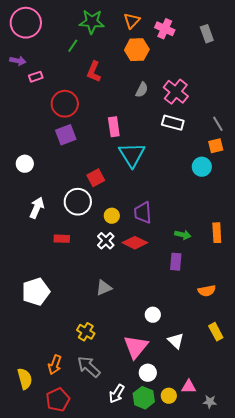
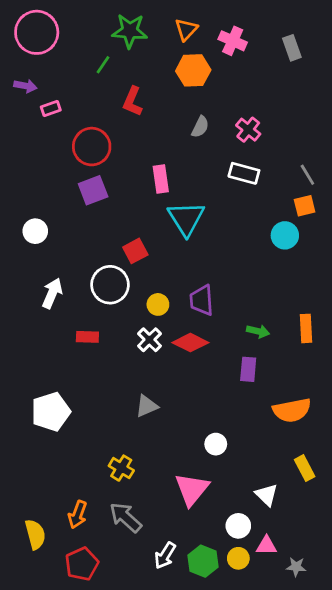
pink cross: (176, 92) -> (248, 130), size x0.7
orange semicircle: (207, 291) -> (292, 410), size x1.5
white triangle: (176, 341) -> (267, 495), moved
white circle: (148, 373) -> (238, 526), moved

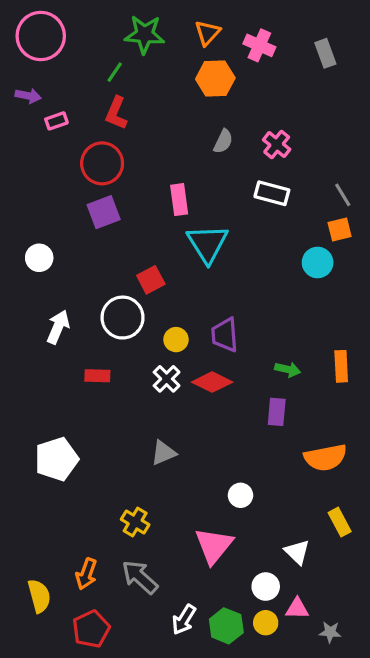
red L-shape: (133, 101) -> (116, 113), moved

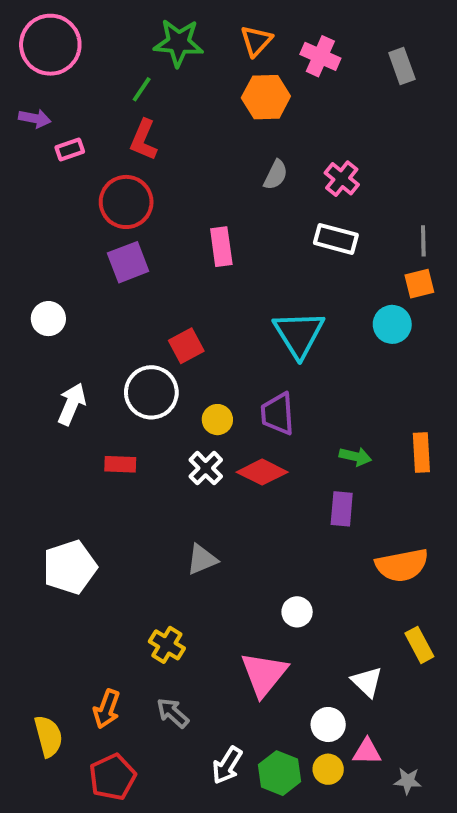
gray line: (343, 195) -> (423, 241), turned 30
cyan triangle: (207, 244) -> (299, 334), moved
gray arrow: (140, 577) -> (173, 713), size x0.7

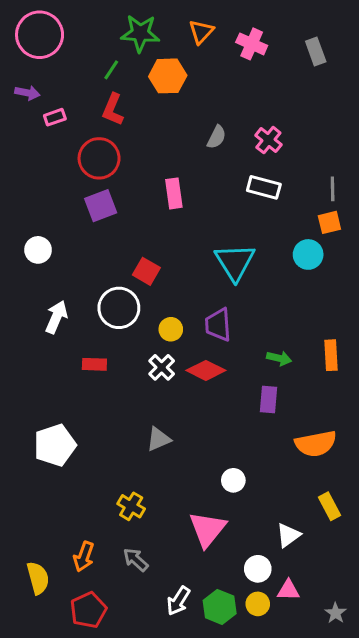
orange hexagon: (266, 97) -> (168, 76), moved
red square: (186, 346) -> (146, 271), turned -32
white triangle: (367, 682) -> (288, 535), turned 40
gray star: (408, 781) -> (336, 613), moved, turned 30

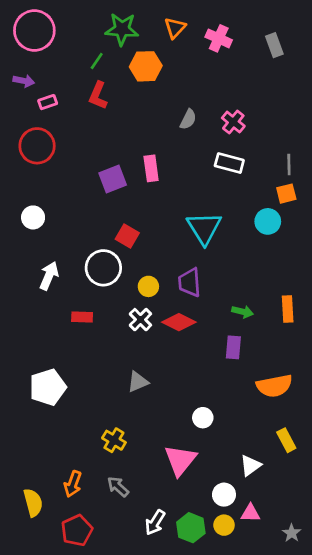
red circle: (99, 158) -> (37, 146), moved
purple square: (101, 206) -> (113, 179), moved

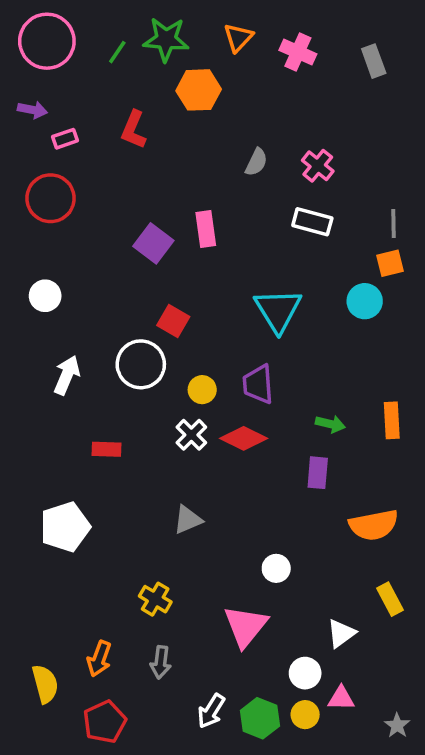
green line: (97, 61) -> (117, 52), moved
purple square: (113, 179) -> (153, 243), turned -32
red rectangle: (82, 317) -> (106, 449), moved
gray arrow: (118, 487) -> (161, 662), turned -125

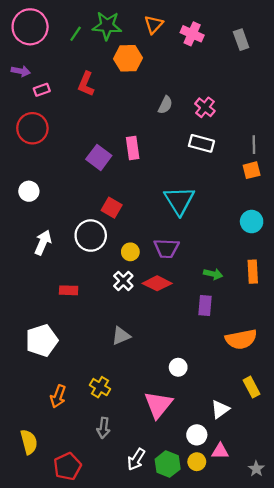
cyan circle: (365, 301) -> (252, 222), moved
purple trapezoid: (258, 384) -> (166, 248), turned -84
orange arrow: (99, 659) -> (58, 396), moved

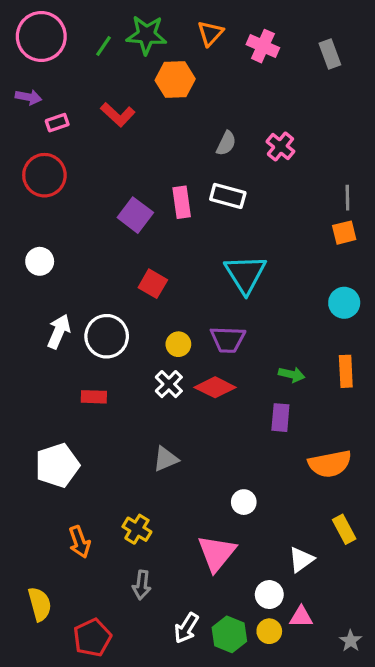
red L-shape: (86, 84) -> (118, 115), turned -70
white rectangle: (201, 143) -> (228, 196), moved
white circle: (91, 236) -> (107, 336), moved
orange arrow: (58, 396) -> (80, 542), turned -40

